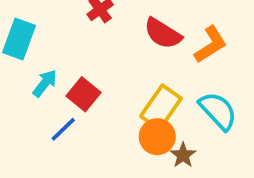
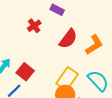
red semicircle: (163, 33) -> (68, 39), turned -85

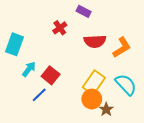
red semicircle: (68, 39) -> (95, 41), turned 50

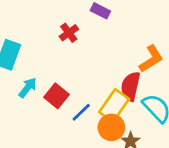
red semicircle: (95, 41) -> (131, 86), moved, turned 105
blue line: (39, 95) -> (81, 112), moved

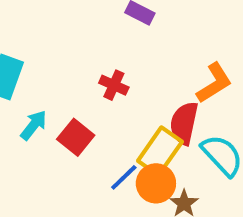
red cross: (69, 33) -> (114, 85), moved, turned -30
blue line: (81, 112) -> (124, 177), moved

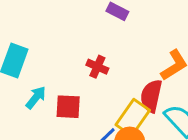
red square: (76, 137) -> (68, 107), turned -36

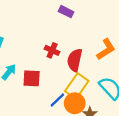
red semicircle: (151, 96) -> (75, 60), moved

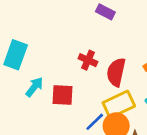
yellow rectangle: (77, 86) -> (119, 104), turned 30

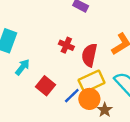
red square: (62, 95) -> (45, 86), moved, turned 36

